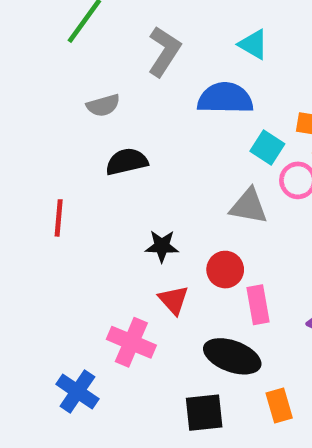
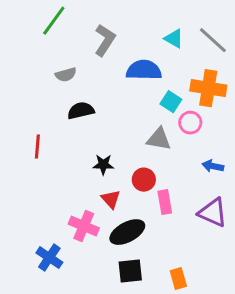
cyan triangle: (253, 44) -> (174, 39), moved
black ellipse: (232, 356) -> (127, 232), moved, turned -48
orange rectangle: (279, 406) -> (178, 279), moved

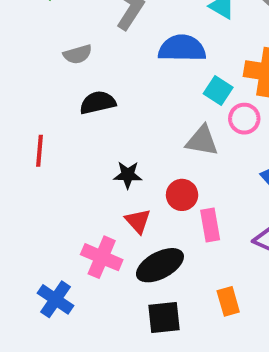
orange rectangle: (178, 279) -> (228, 301), moved

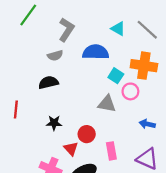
gray semicircle: (78, 54) -> (55, 55), moved
black star: (128, 175) -> (54, 123), moved
red circle: (182, 195) -> (87, 134), moved

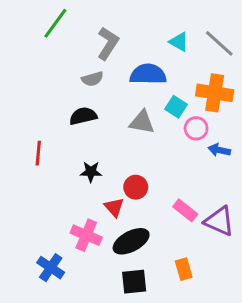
gray triangle: (107, 104) -> (142, 122), moved
blue arrow: (147, 124) -> (219, 150), moved
pink rectangle: (111, 151) -> (185, 210), moved, turned -42

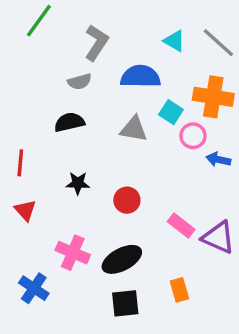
red triangle: (114, 207) -> (25, 210), moved

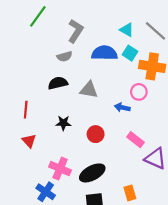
cyan square: (171, 112) -> (130, 53), moved
gray triangle: (134, 129) -> (89, 90), moved
blue arrow: (218, 159) -> (122, 107), moved
pink rectangle: (181, 226) -> (136, 140), moved
blue cross: (34, 288) -> (46, 192), moved

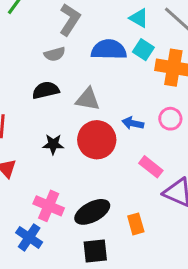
pink circle: (139, 92) -> (170, 119), moved
red circle: (96, 134) -> (97, 140), moved, size x1.6
orange rectangle: (130, 193) -> (136, 224), moved

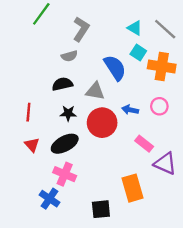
blue semicircle: (109, 50) -> (115, 68), moved, turned 56
black star: (53, 144) -> (68, 113), moved
black ellipse: (92, 212) -> (65, 144), moved
orange rectangle: (136, 224) -> (132, 188), size x1.6

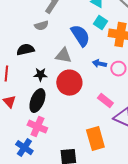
black semicircle: (62, 84) -> (25, 50), moved
blue arrow: (130, 110) -> (99, 64), moved
black ellipse: (65, 144) -> (37, 101), turned -40

